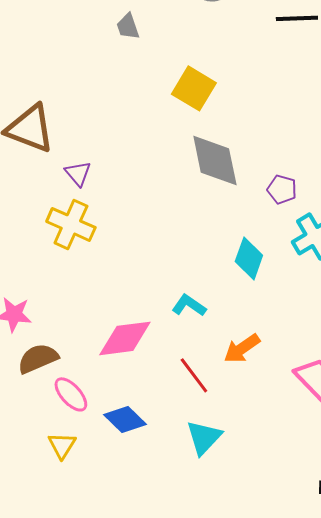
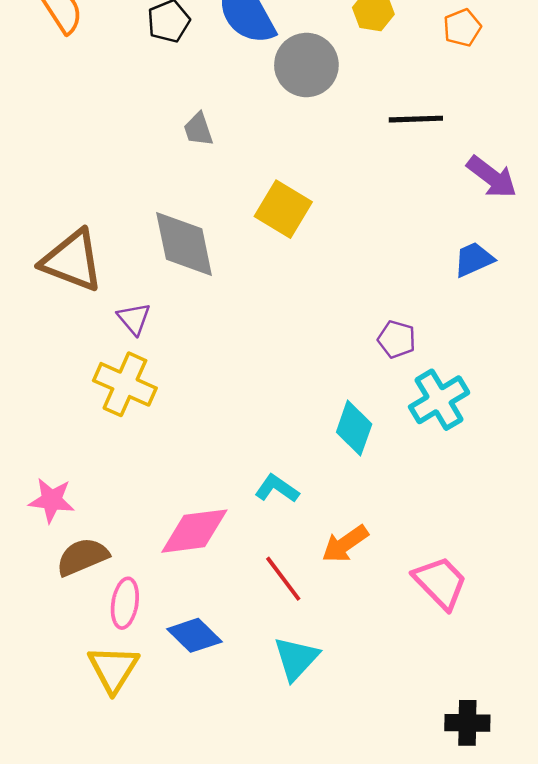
gray diamond: (215, 160) -> (184, 244), moved
pink ellipse: (71, 394) -> (125, 603), turned 51
yellow triangle: (62, 445) -> (113, 669), size x1.4

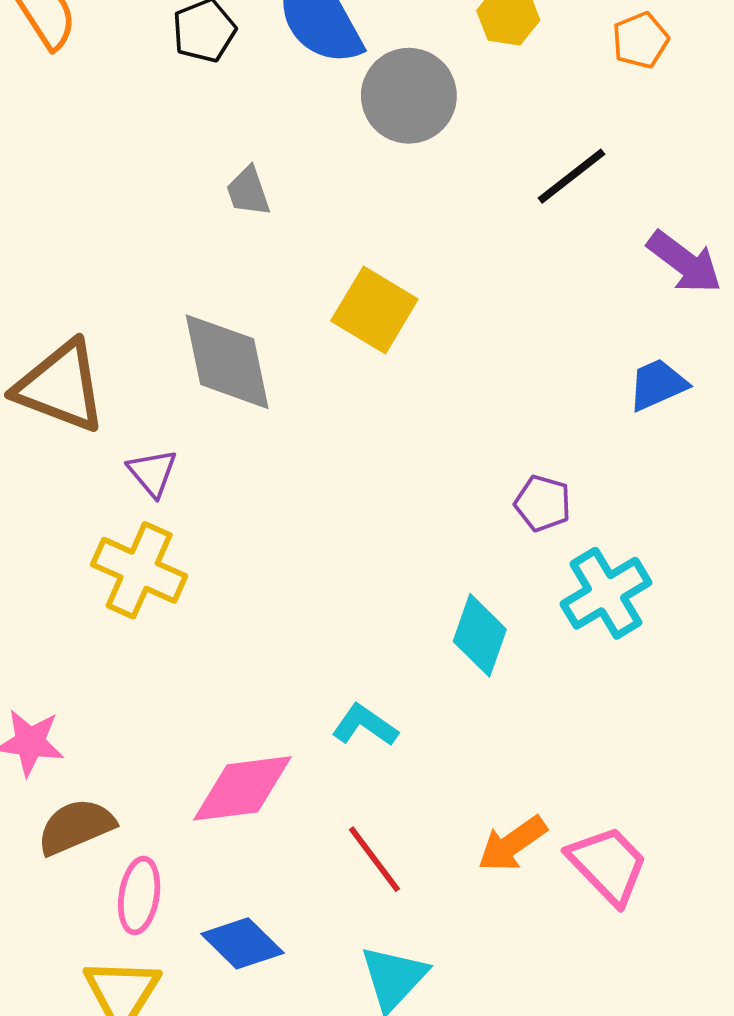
black line: (416, 119) -> (572, 176), turned -36
orange arrow: (345, 544) -> (512, 844), moved

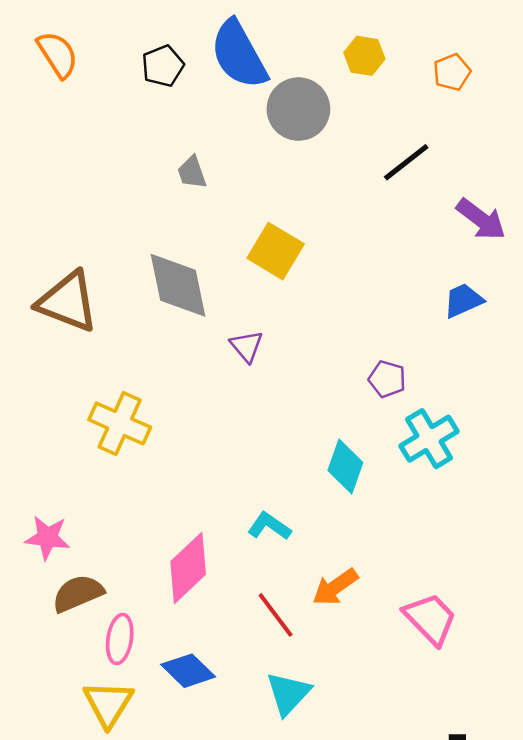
purple triangle: (152, 473) -> (246, 346), moved
pink diamond: (242, 788) -> (188, 568), turned -36
orange arrow: (512, 844) -> (335, 587), moved

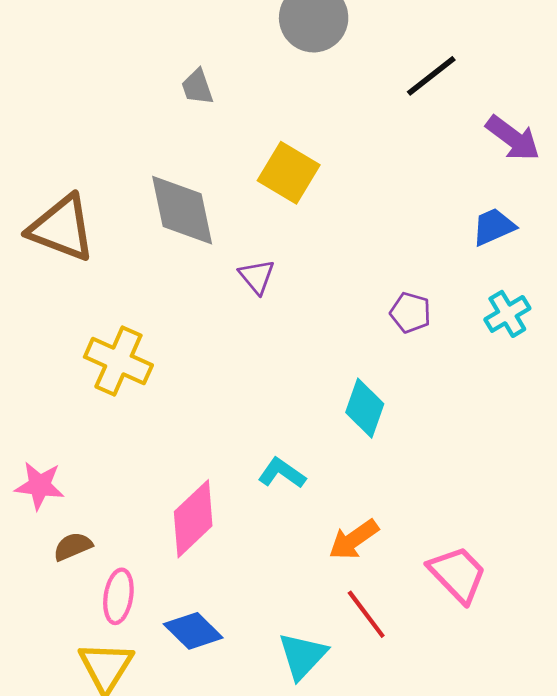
cyan cross: (429, 439) -> (507, 314), moved, size x0.7
brown semicircle: (78, 593) -> (73, 546), size x0.7
red line: (276, 615) -> (366, 614), moved

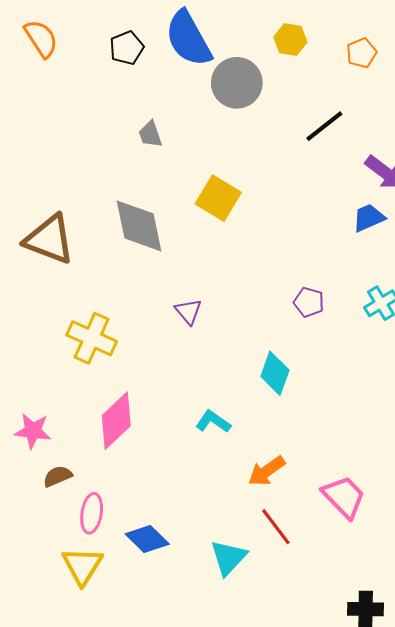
blue trapezoid: (494, 227) -> (369, 218), moved
purple triangle: (257, 277) -> (188, 311), moved
pink diamond: (193, 519) -> (116, 421), moved

